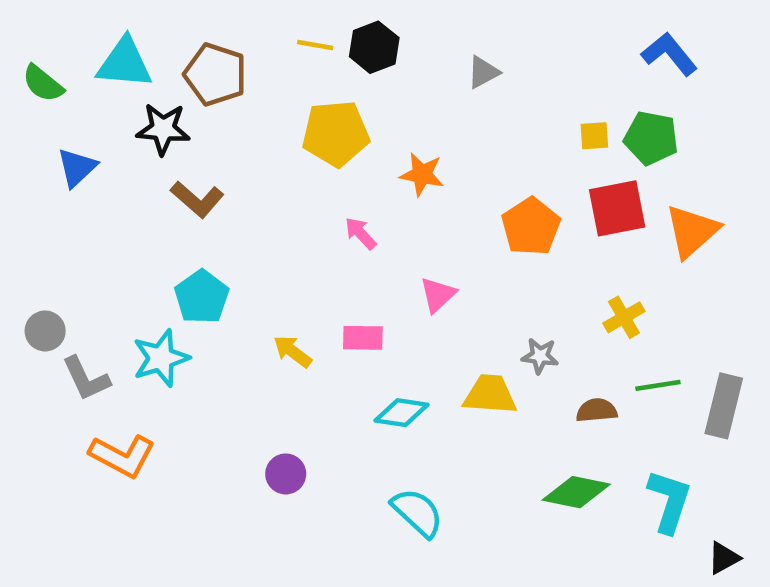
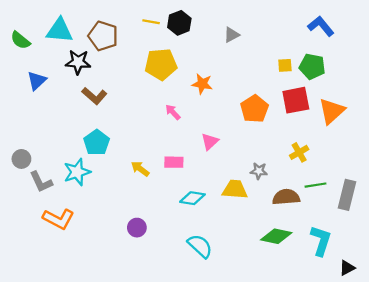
brown semicircle: (597, 410) -> (286, 197), size x1.4

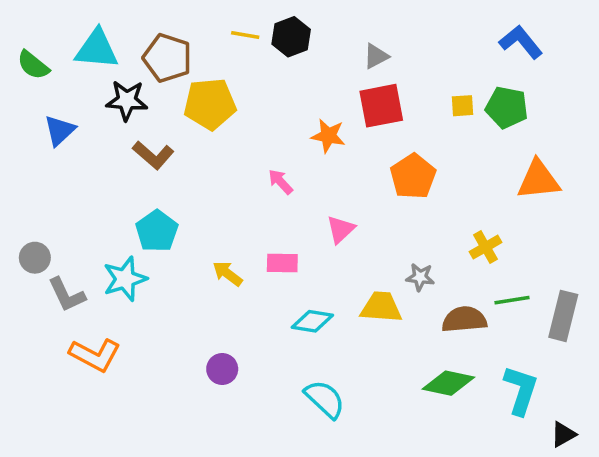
yellow pentagon: (161, 64) -> (210, 104), moved
red square: (296, 100) -> (381, 106), moved
orange triangle: (332, 111) -> (539, 180), turned 36

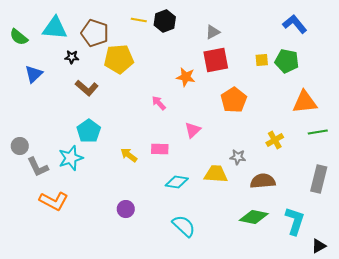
black star: (127, 100) -> (72, 57), size x0.6
green line: (512, 300) -> (318, 132), moved

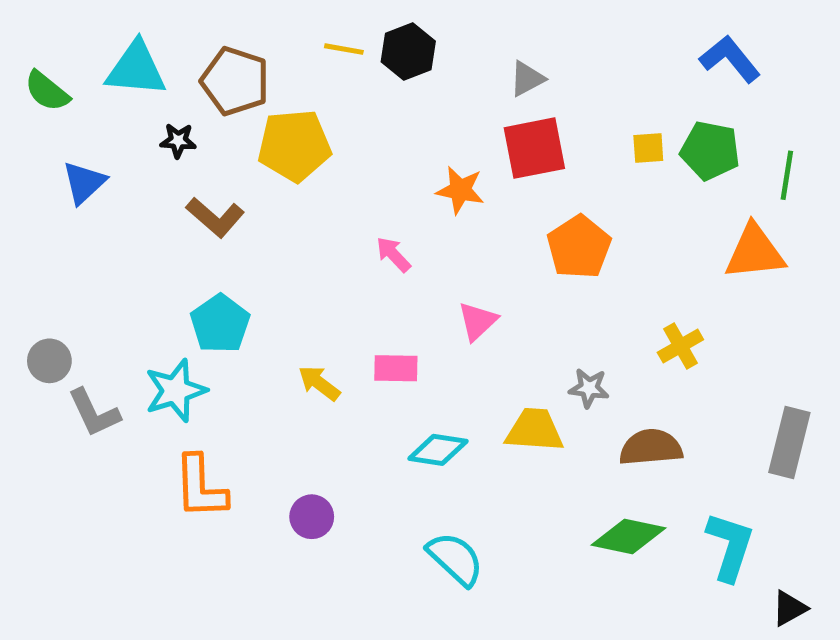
green line: (318, 132) -> (787, 175), moved, turned -72
orange L-shape: (54, 201) -> (200, 487), moved, turned 60

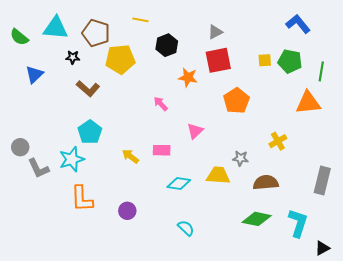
black hexagon: (408, 51) -> (167, 45), moved
cyan semicircle: (455, 559) -> (186, 228), size x0.7

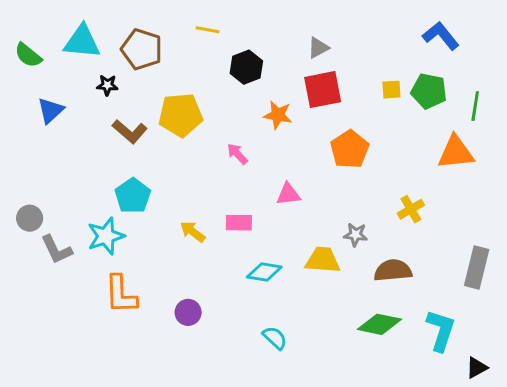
yellow pentagon: (120, 59) -> (181, 115), moved
pink triangle: (195, 131) -> (288, 194), turned 36

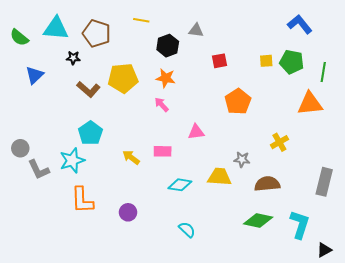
gray triangle: (318, 48) -> (196, 30), moved, turned 35
red square: (323, 90) -> (220, 61), size x0.6
orange star: (278, 115) -> (166, 78), moved

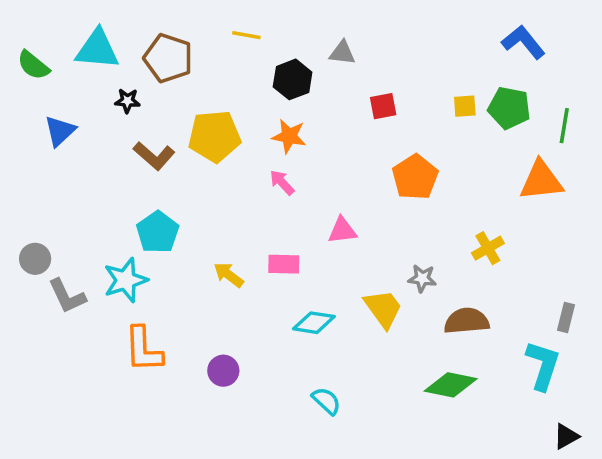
yellow trapezoid: (220, 177) -> (383, 309), turned 50
gray rectangle: (324, 182) -> (566, 317), size x0.6
cyan L-shape: (300, 225) -> (543, 365), moved

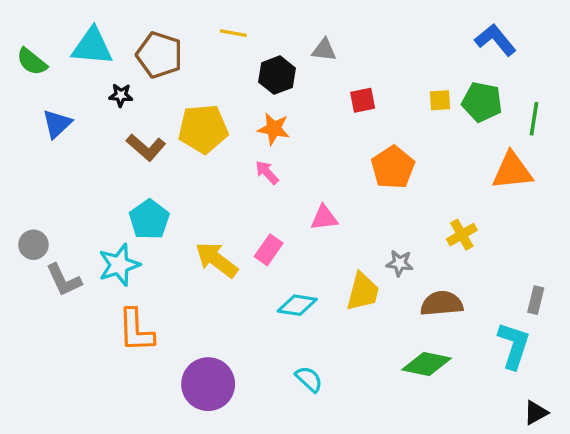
pink rectangle: (284, 264) -> (269, 250), turned -56
yellow arrow: (229, 275) -> (217, 260), size x1.5
yellow trapezoid: (383, 309) -> (363, 292), turned 51
purple circle: (223, 371) -> (208, 384), moved, size x1.8

